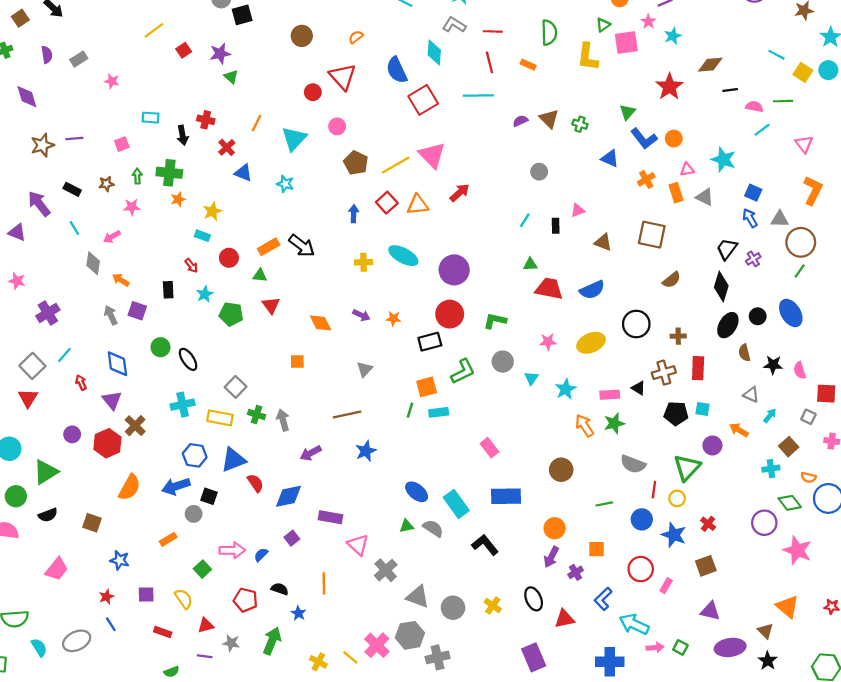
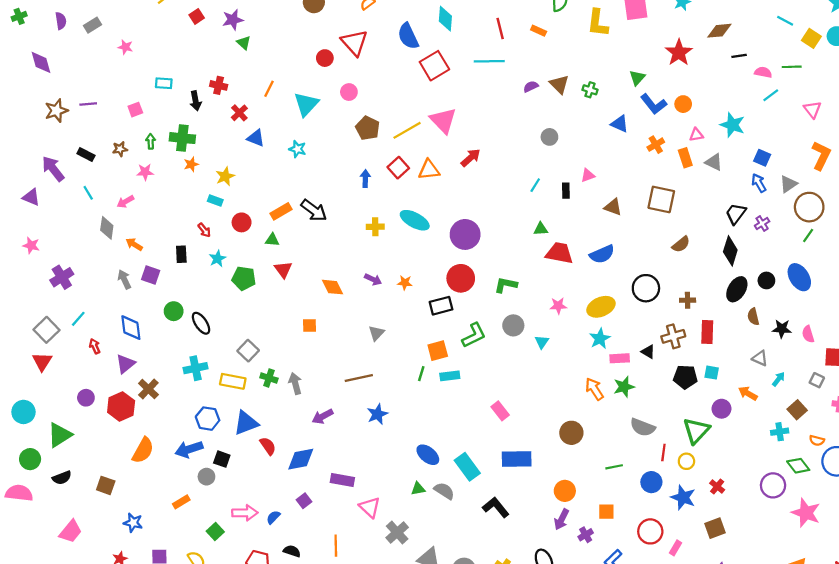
gray triangle: (780, 219) -> (788, 184), turned -36
cyan star: (566, 389) -> (600, 339), moved
purple triangle: (112, 400) -> (125, 364), turned 30

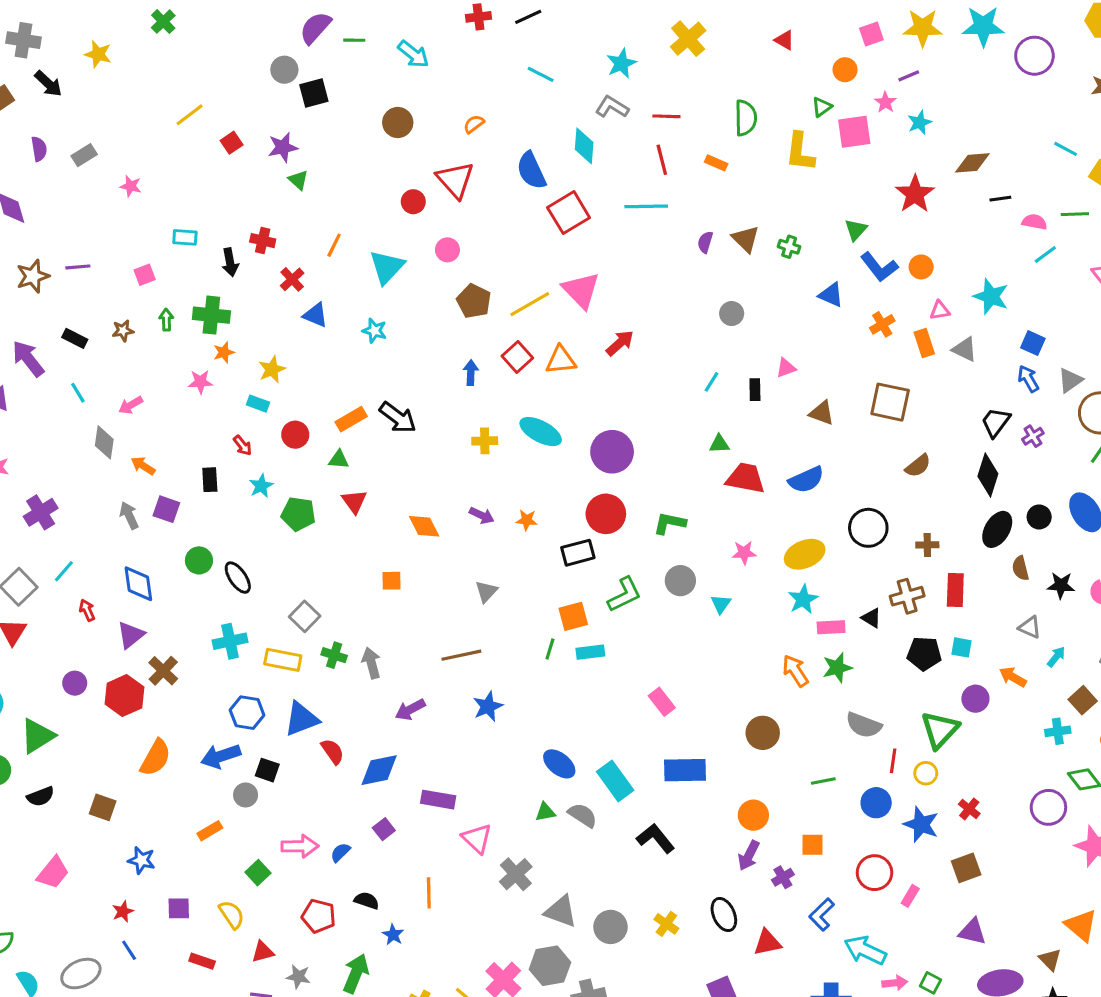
purple semicircle: (531, 87) -> (705, 242), turned -48
pink star: (145, 172) -> (201, 382), moved

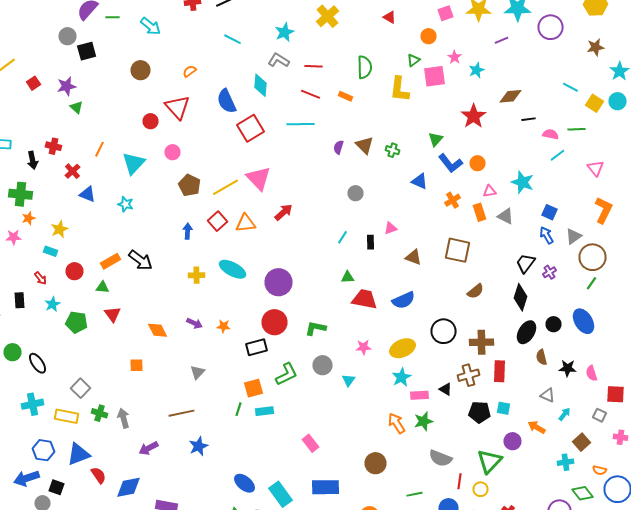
purple line: (909, 76) -> (502, 40), moved
red line: (662, 160) -> (310, 94), turned -54
brown cross: (927, 545) -> (482, 342), size x1.6

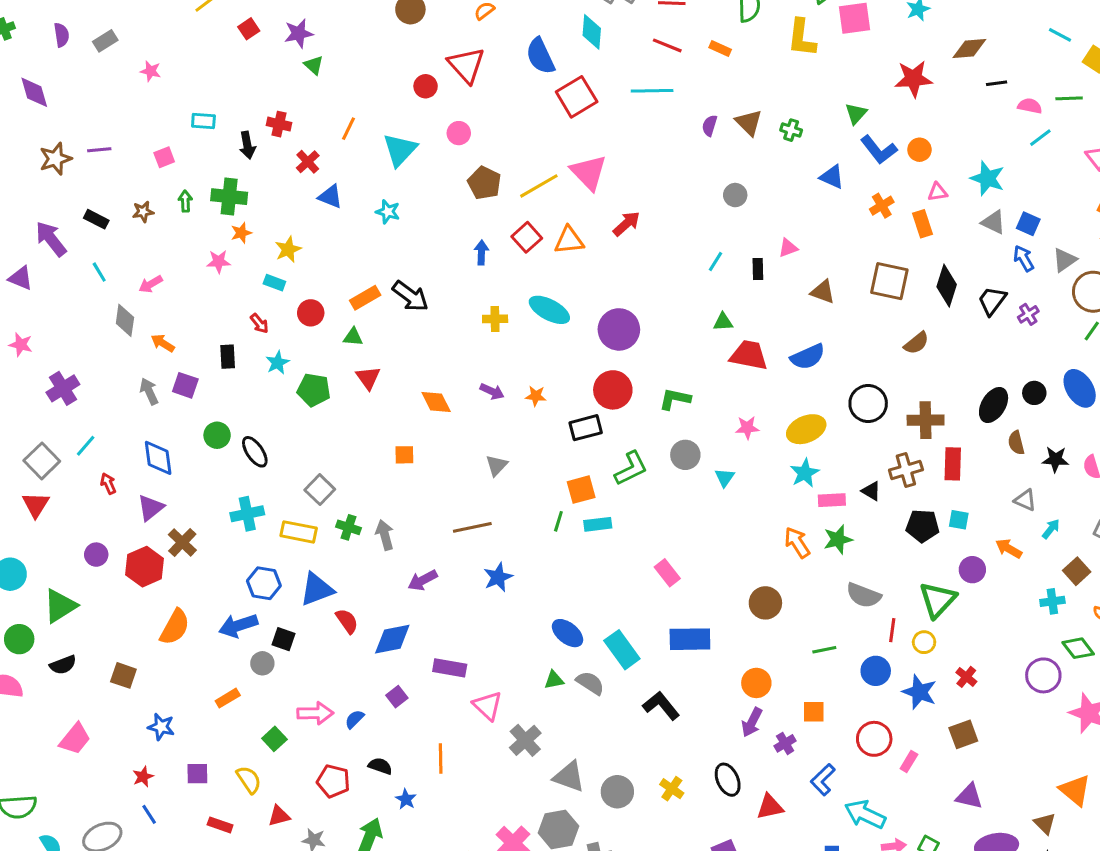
red star: (474, 116) -> (913, 79), turned 30
gray triangle: (506, 216) -> (994, 222), moved
black diamond: (520, 297) -> (947, 286), moved

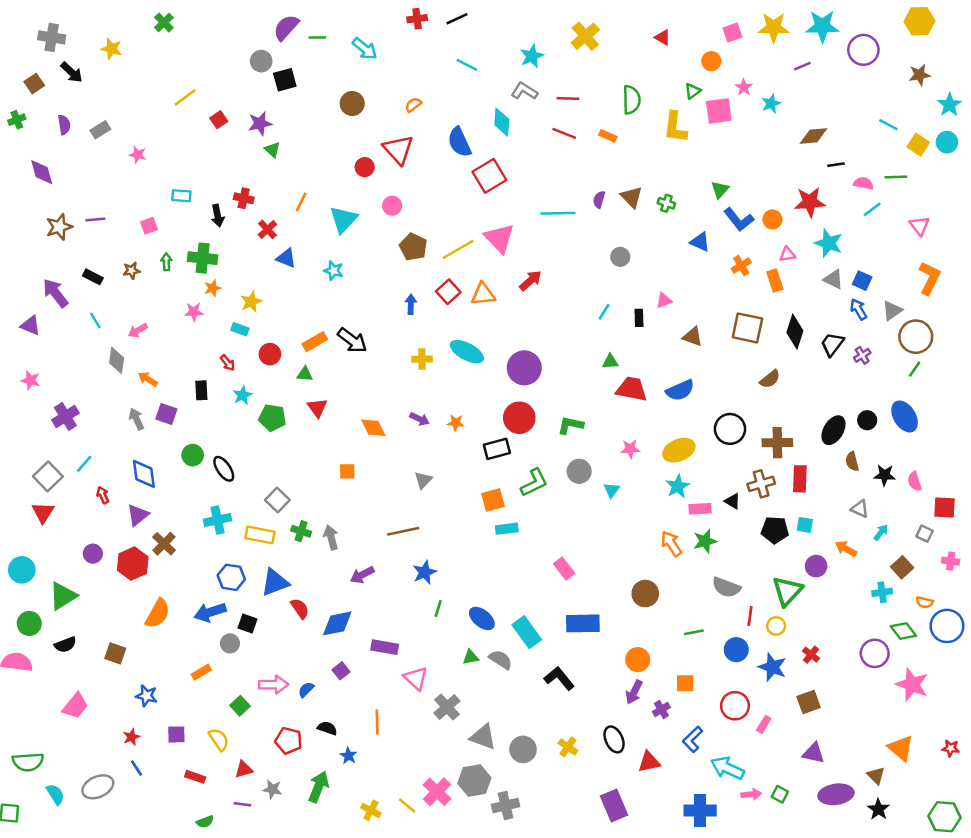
red star: (913, 79) -> (810, 202), moved
cyan line: (652, 91) -> (558, 213), moved
green line: (558, 521) -> (438, 608), moved

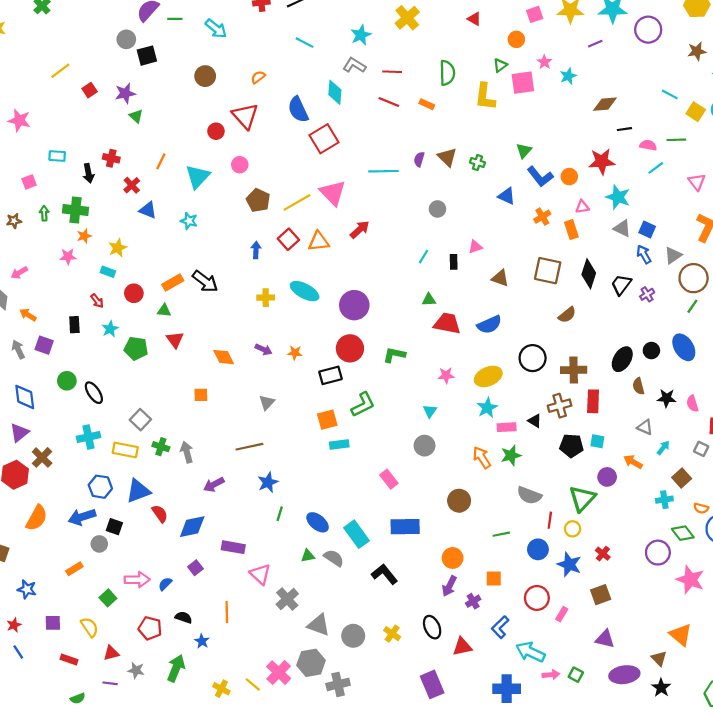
pink star: (138, 155) -> (19, 120), size x1.5
gray circle: (579, 471) -> (425, 446), moved

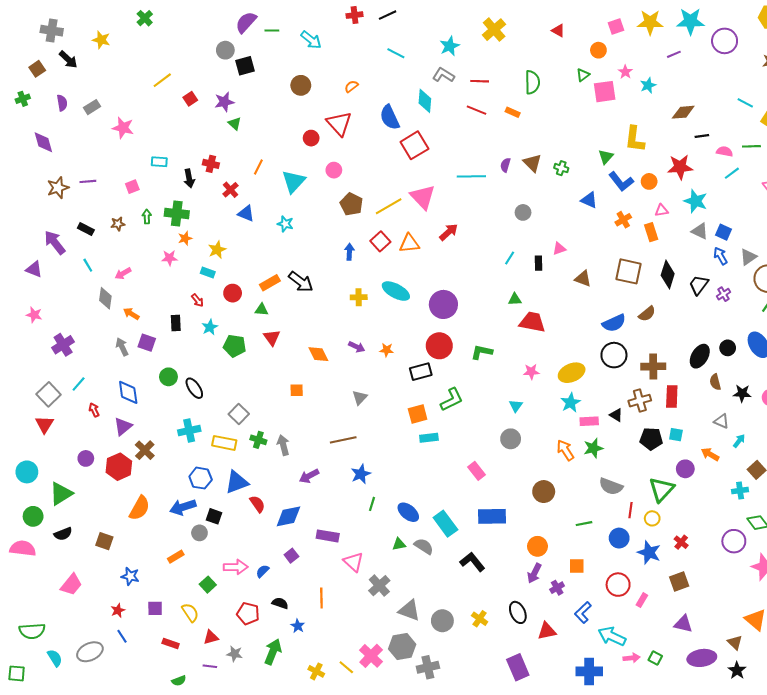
yellow L-shape: (485, 97) -> (635, 139), moved
blue semicircle: (489, 325) -> (614, 323), moved

